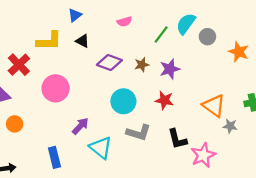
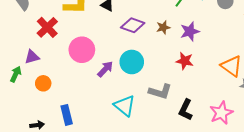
cyan circle: (123, 101) -> (132, 62), moved
purple arrow: (80, 126) -> (105, 69), moved
black L-shape: (177, 139) -> (186, 110), moved, turned 40
blue rectangle: (54, 157) -> (67, 115), moved

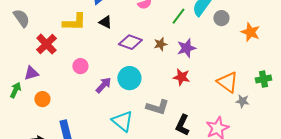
pink circle: (82, 50) -> (80, 66), size x0.6

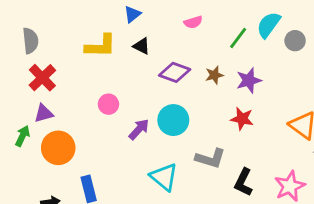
gray semicircle: (21, 18) -> (30, 41), turned 30
red cross: (46, 44) -> (42, 78), moved
orange circle: (42, 99) -> (58, 148), size x1.6

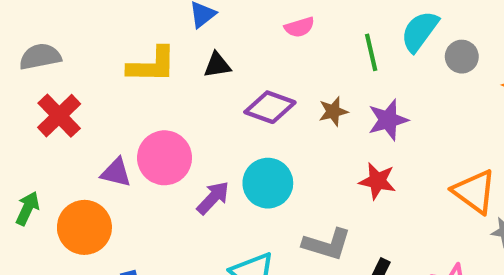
green line: (238, 38) -> (371, 52), turned -50
gray semicircle: (30, 41) -> (40, 57), turned -95
black triangle: (142, 46) -> (217, 65), turned -36
pink circle: (108, 104) -> (165, 158), size x1.6
purple triangle: (44, 113) -> (116, 173), moved, turned 30

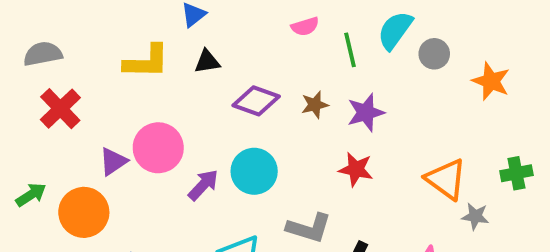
pink semicircle: (299, 27) -> (305, 26), moved
purple triangle: (116, 173) -> (113, 161), turned -48
green arrow: (27, 208) -> (31, 195), turned 32

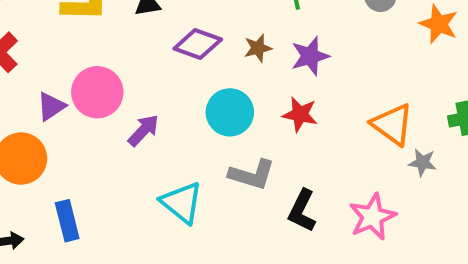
cyan circle: (254, 171) -> (230, 112), moved

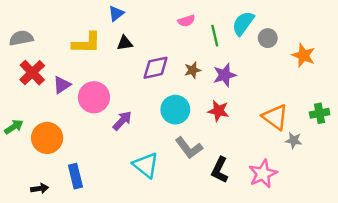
purple diamond: (198, 44) -> (156, 68), turned -32
purple triangle: (51, 106) -> (62, 85), moved
gray L-shape: (252, 175) -> (189, 148), turned 36

